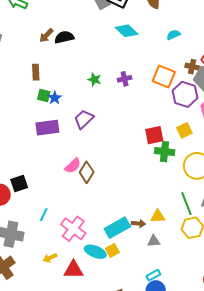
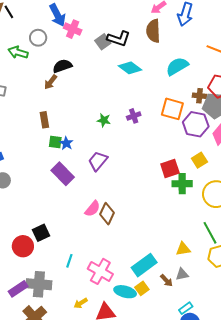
cyan semicircle: (173, 35) -> (177, 66), size x1.6
black semicircle: (64, 37) -> (62, 66), moved
purple rectangle: (47, 128) -> (63, 174), turned 60
brown arrow: (138, 224) -> (166, 280), moved, turned 48

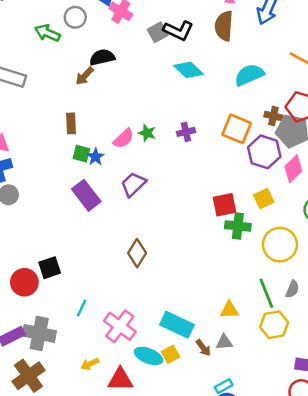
pink semicircle: (92, 209) -> (123, 138), moved
cyan rectangle: (144, 265) -> (177, 325), turned 55

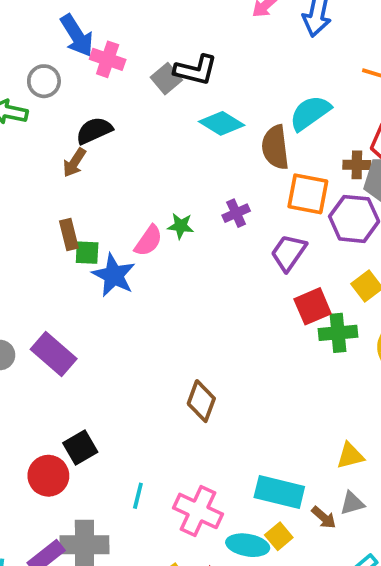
brown semicircle: (224, 26) -> (275, 147), moved
green square: (81, 154) -> (87, 253), moved
blue star: (96, 157) -> (114, 275), size x1.6
purple trapezoid: (133, 184) -> (289, 253), moved
purple rectangle: (86, 195) -> (54, 354), moved

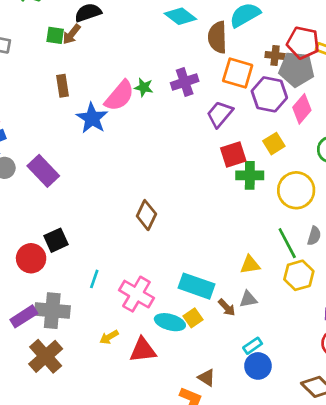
purple cross: (236, 213) -> (185, 82), size x1.4
pink semicircle: (148, 241) -> (120, 96), size x1.4
green square: (87, 253) -> (55, 35), moved

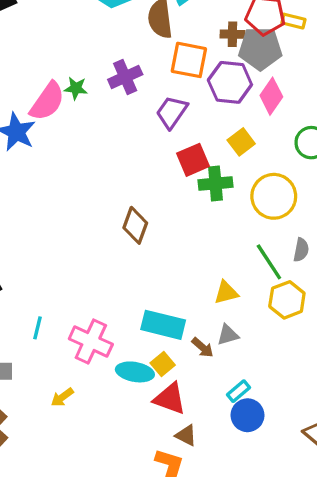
brown diamond: (146, 215) -> (135, 225), moved
red triangle: (143, 350) -> (170, 399), moved, turned 32

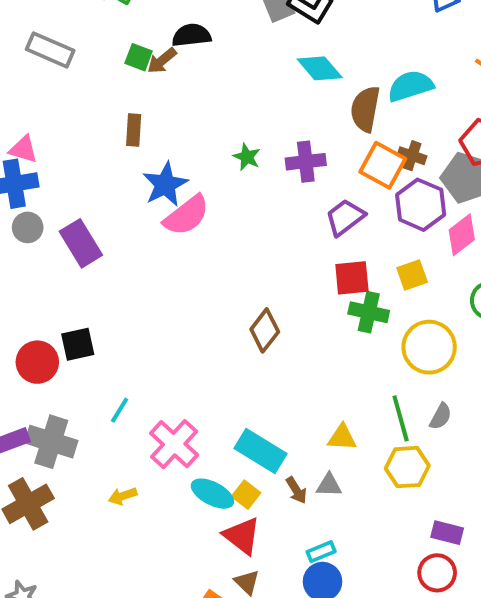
brown cross: (232, 34) -> (412, 156), moved
pink semicircle: (47, 101) -> (186, 215), moved
yellow square: (163, 364) -> (246, 495), turned -30

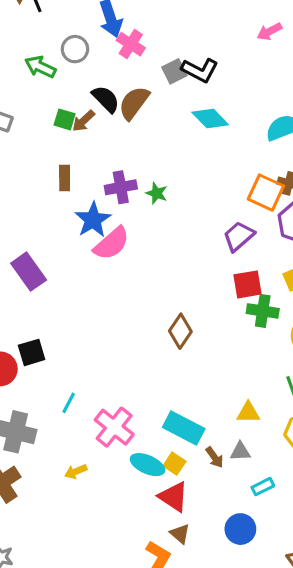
black semicircle: (191, 35) -> (106, 99), turned 56
brown semicircle: (365, 109) -> (134, 103), moved, turned 30
purple cross: (306, 162) -> (121, 187), moved
cyan rectangle: (321, 552) -> (263, 487), moved

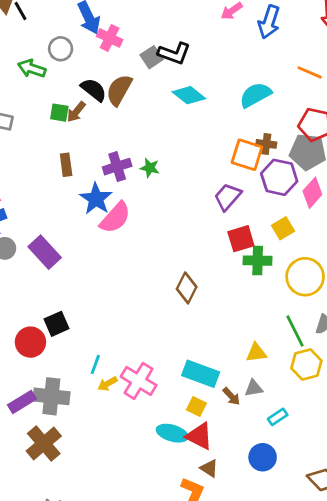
cyan ellipse: (148, 465) -> (172, 433), moved
yellow arrow: (76, 471) -> (108, 384), moved

